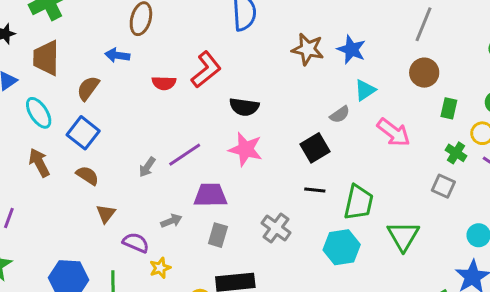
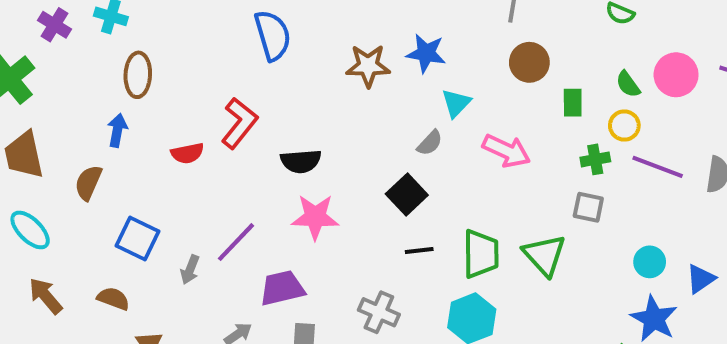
blue arrow: (117, 55) -> (117, 130), turned 105
blue square: (83, 133) -> (137, 239), moved
green cross: (456, 153) -> (595, 159), turned -30
green triangle: (403, 236) -> (544, 255), moved

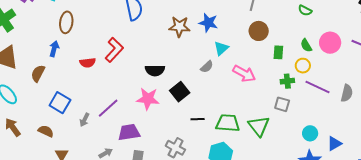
black semicircle: (301, 161) -> (155, 70), moved
black square: (407, 195) -> (180, 92), moved
green trapezoid: (481, 254) -> (228, 123), turned -90

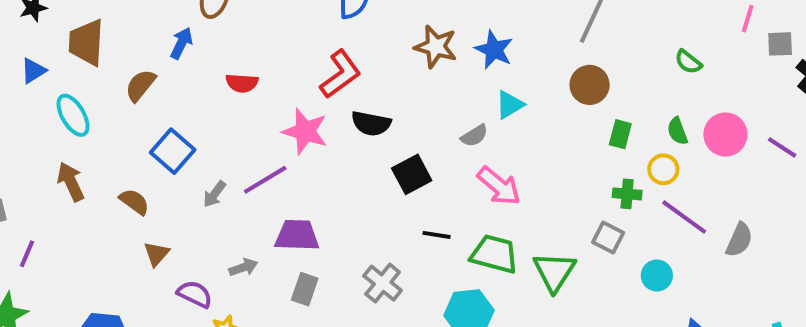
red L-shape: (114, 50) -> (340, 74), moved
pink arrow: (244, 73) -> (499, 186), moved
pink star: (148, 99) -> (305, 131), moved
cyan circle: (310, 133) -> (657, 275), moved

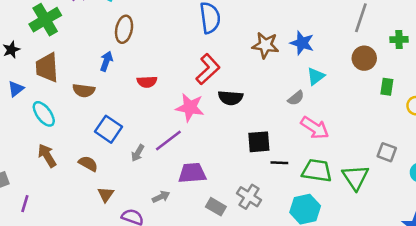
brown semicircle: (140, 85) -> (84, 90), turned -115
black square: (412, 174) -> (259, 142), moved, turned 30
green cross: (627, 194) -> (399, 40), moved
gray rectangle: (305, 289) -> (216, 207), moved, turned -72

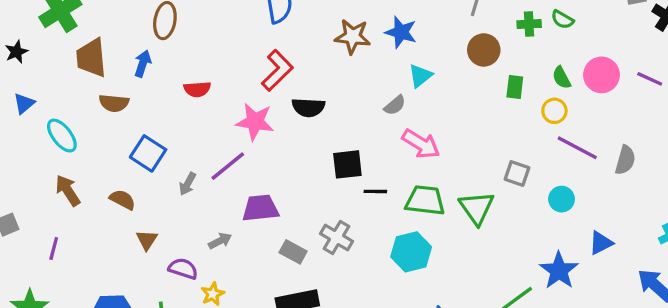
brown trapezoid: (47, 68) -> (91, 58), moved
purple line: (25, 204) -> (54, 249), moved

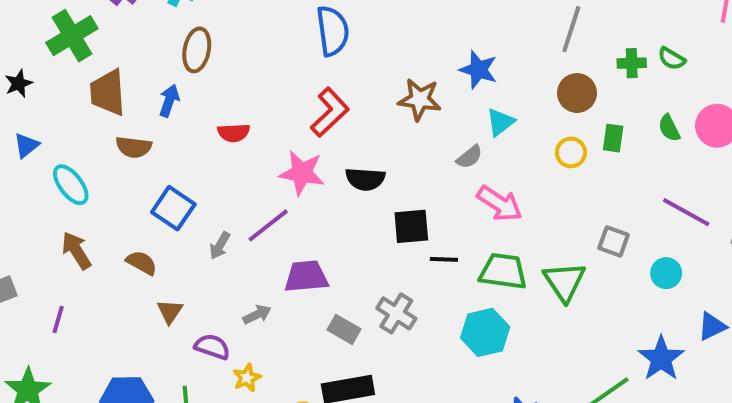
brown star: (353, 37) -> (420, 99), moved
black semicircle: (308, 107) -> (365, 179), moved
yellow circle: (554, 111) -> (571, 152), moved

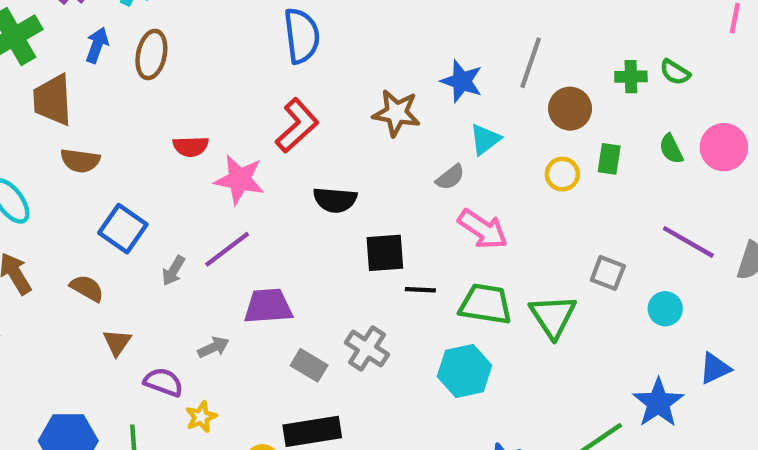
gray line: (571, 29) -> (531, 63), moved
blue arrow: (169, 101) -> (97, 45), moved
pink star: (302, 173) -> (239, 180), moved

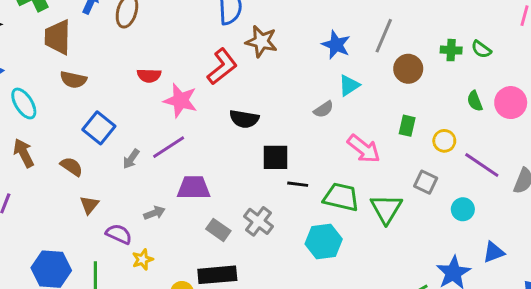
brown star: (396, 113) -> (261, 41), moved
green rectangle: (609, 159) -> (407, 126), moved
yellow circle: (562, 174) -> (444, 141), moved
pink arrow: (483, 229) -> (364, 149), moved

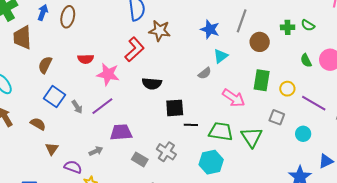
brown semicircle: (73, 80) -> (45, 65), moved, turned 108
green rectangle: (407, 126) -> (262, 80), size x1.5
gray arrow: (131, 159) -> (77, 107), moved, turned -64

